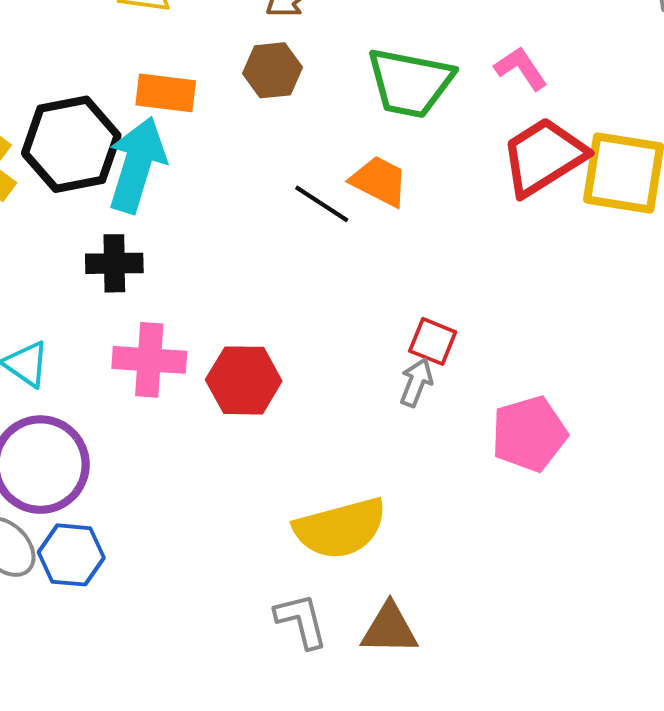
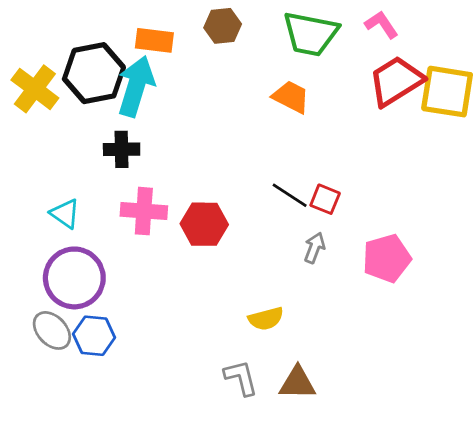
black line: (322, 204) -> (290, 195), moved
gray arrow: (416, 382) -> (315, 248), moved
yellow semicircle: (340, 528) -> (266, 319), size x0.6

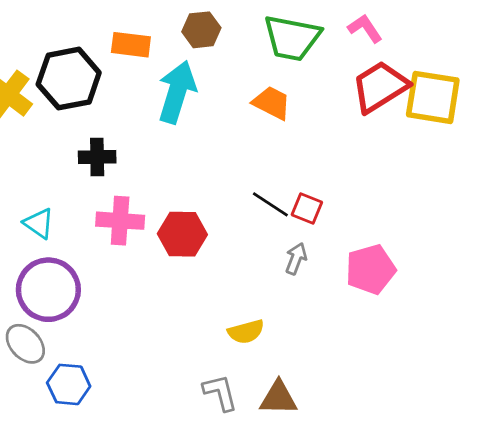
cyan arrow: (136, 86) -> (177, 92), moved
blue hexagon: (94, 336) -> (69, 384), moved

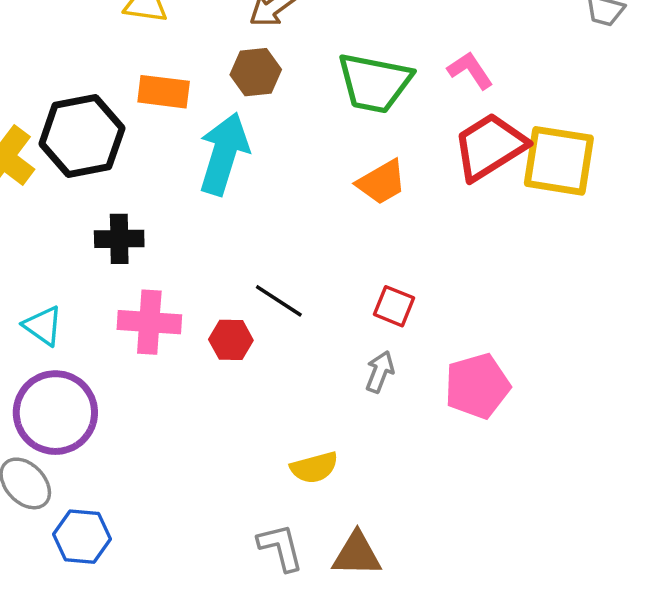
orange trapezoid: (272, 103) -> (382, 182), moved, turned 123
black line: (270, 204) -> (279, 301), moved
red hexagon: (182, 234) -> (231, 340), size x0.7

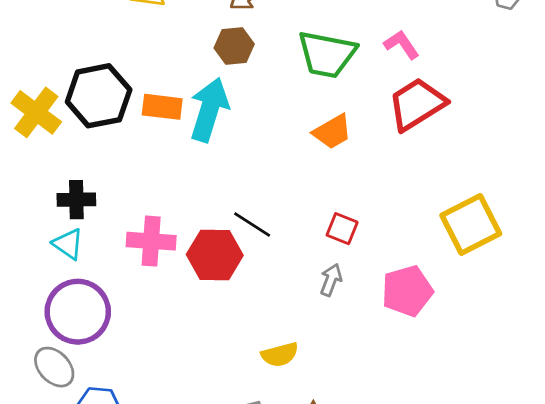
orange rectangle: (164, 92) -> (162, 107), moved
yellow square: (559, 161) -> (471, 224), moved, turned -36
black cross: (119, 239) -> (76, 200), moved
red hexagon: (231, 340) -> (215, 255), size x1.6

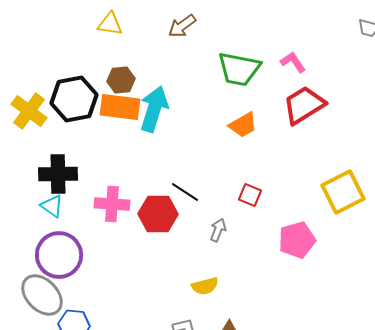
brown hexagon: (234, 46) -> (121, 80), moved
orange rectangle: (162, 107) -> (120, 107), size x1.4
black cross: (76, 200) -> (58, 174), size x1.4
gray arrow: (331, 280) -> (218, 230), moved
gray ellipse: (54, 367) -> (42, 295), size x1.4

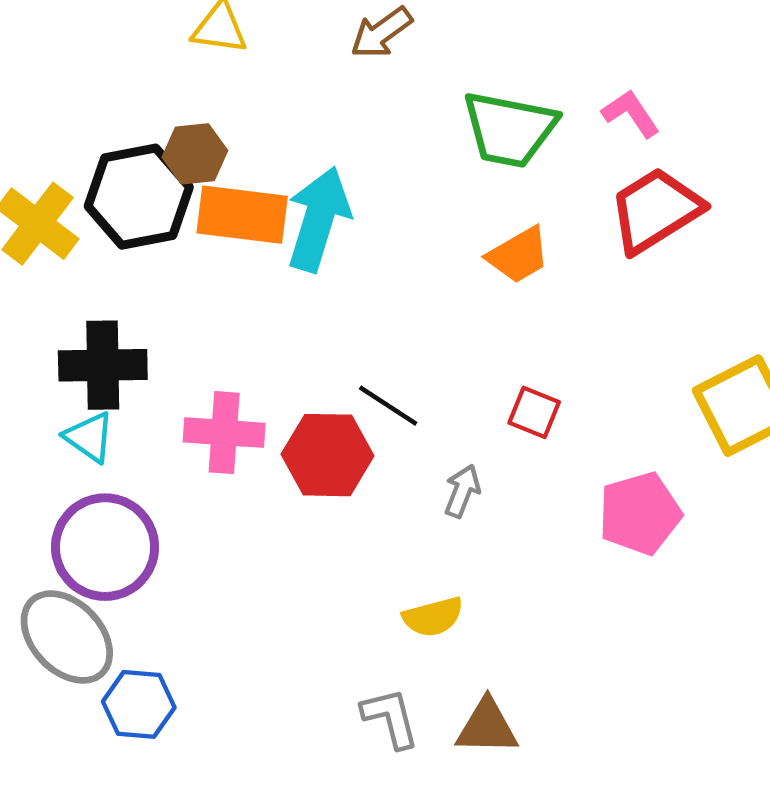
brown hexagon: (121, 80) -> (195, 154), moved

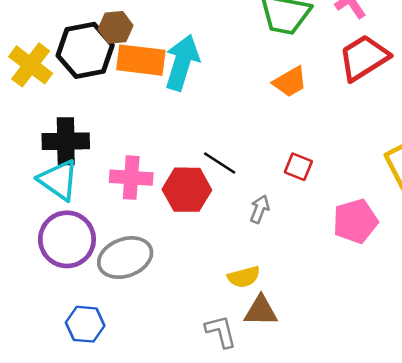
cyan triangle: (89, 437) -> (58, 180), size x1.5
gray ellipse: (67, 637) -> (125, 258), moved, turned -66
brown triangle: (487, 727) -> (261, 311), moved

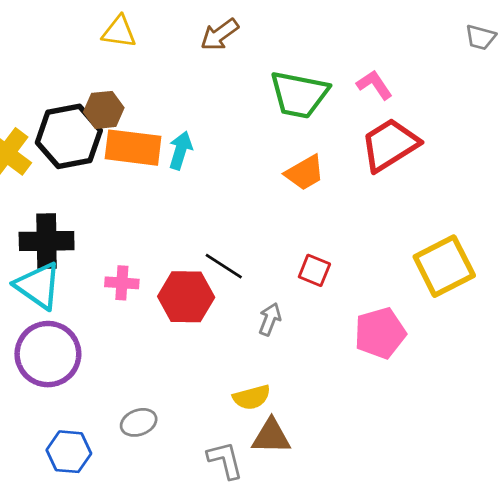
cyan arrow: (182, 62) -> (180, 150), size x0.6
pink cross: (131, 178) -> (122, 283), size x0.7
gray ellipse: (125, 258) -> (139, 422), moved, size x0.6

